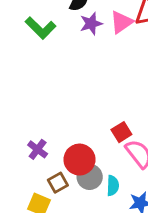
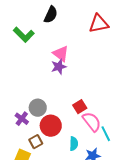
pink triangle: (121, 22) -> (61, 54), moved, turned -48
purple star: (91, 24) -> (59, 67), moved
gray circle: (90, 177) -> (38, 108), moved

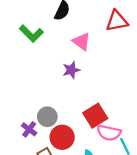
pink triangle: (61, 54) -> (82, 41), moved
red square: (80, 107) -> (95, 116), size x1.5
pink semicircle: (92, 122) -> (109, 133), turned 140

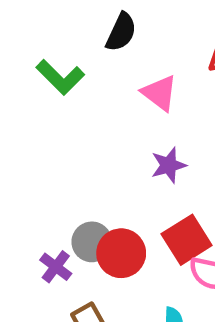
purple star: (71, 70) -> (169, 165), moved
red circle: (62, 137) -> (121, 253), moved

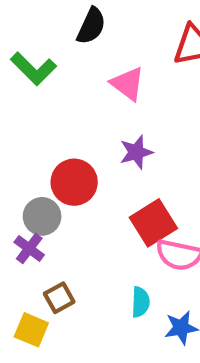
gray circle: (92, 242) -> (42, 216), moved
red circle: (121, 253) -> (74, 182), moved

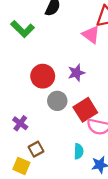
pink triangle: (128, 84) -> (91, 35), moved
red circle: (74, 182) -> (43, 76), moved
gray circle: (42, 216) -> (57, 101), moved

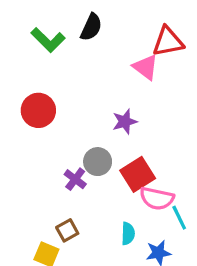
green L-shape: (22, 29) -> (48, 40), moved
red circle: (43, 76) -> (38, 110), moved
purple cross: (20, 123) -> (75, 179), moved

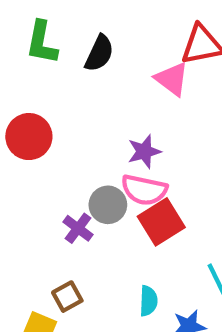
black semicircle: (91, 27) -> (99, 53), moved
green L-shape: (48, 40) -> (42, 43), turned 56
pink semicircle: (157, 198) -> (144, 190), moved

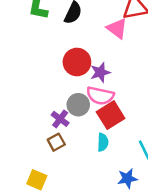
red circle: (29, 137) -> (77, 62), moved
brown square: (67, 297) -> (56, 142), moved
cyan semicircle: (148, 301) -> (103, 142), moved

